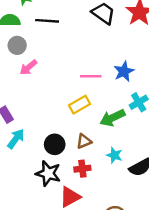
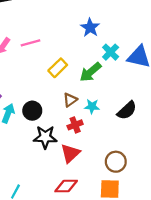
pink line: (91, 76) -> (30, 43), moved
black circle: (55, 144) -> (32, 111), moved
cyan star: (114, 155) -> (92, 106), moved

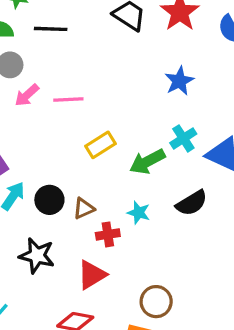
blue star: (90, 28) -> (179, 81), moved
brown triangle: (70, 100) -> (84, 208), moved
black semicircle: (127, 110) -> (192, 203), moved
black star: (45, 137) -> (37, 256), moved

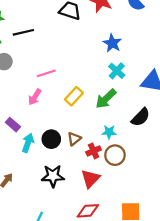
pink arrow: (27, 95) -> (35, 97), moved
cyan cross: (183, 138) -> (117, 71), moved
brown circle: (156, 302) -> (115, 155), moved

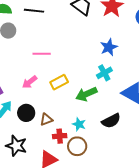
pink arrow: (35, 97) -> (30, 82), moved

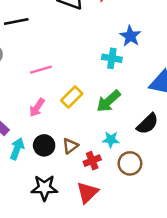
blue star: (109, 47) -> (130, 36), moved
cyan cross: (104, 73) -> (112, 58), moved, turned -35
brown circle: (77, 146) -> (130, 163), moved

